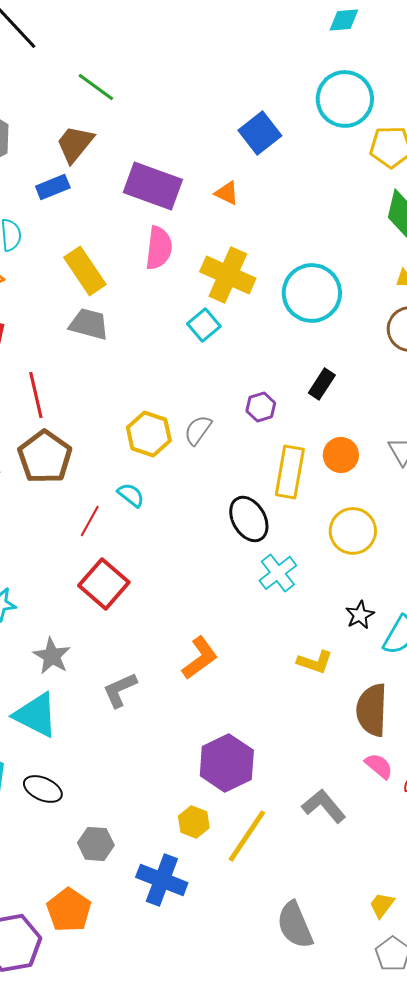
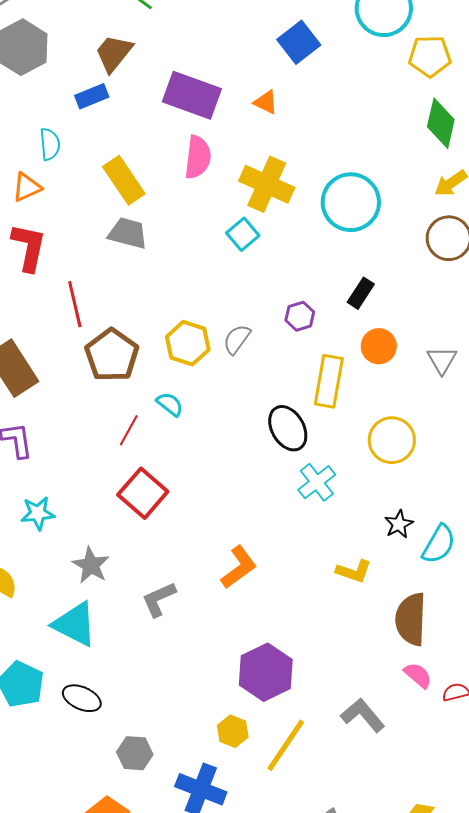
orange circle: (341, 455) -> (379, 346), moved
brown pentagon: (45, 457) -> (112, 355), moved

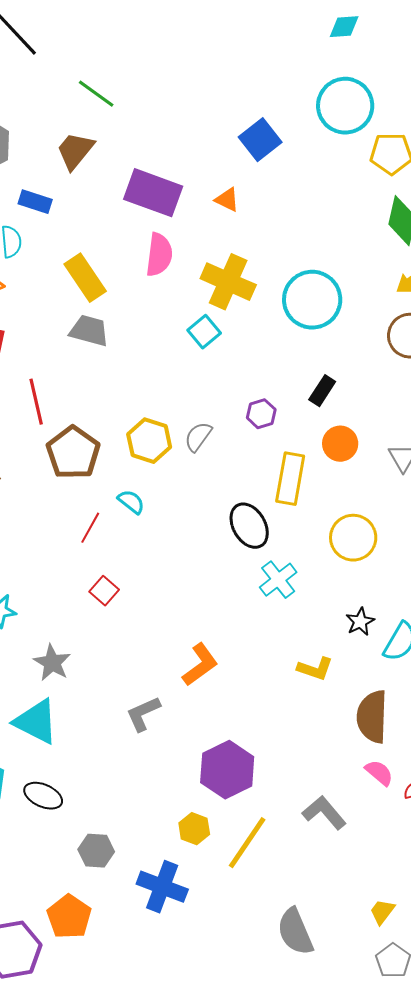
blue rectangle: (92, 96) -> (35, 202), moved, turned 40
red square: (143, 493) -> (104, 591), size x0.6
gray L-shape: (159, 599) -> (143, 714), moved

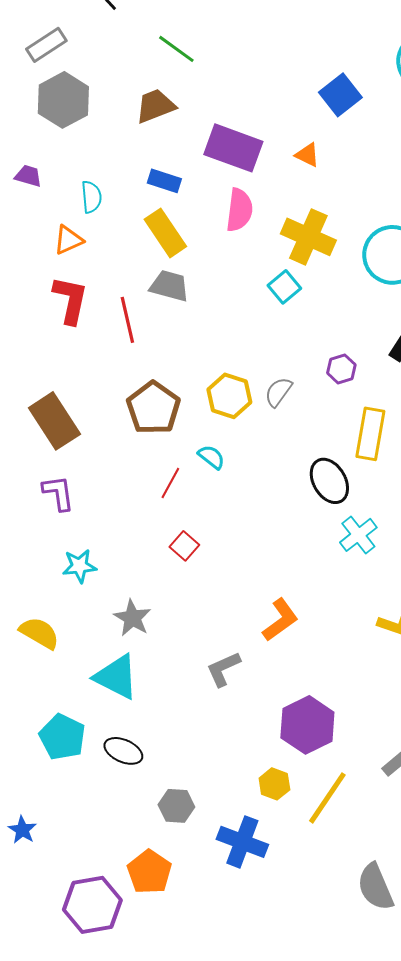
brown trapezoid: (75, 151) -> (155, 106), turned 30
blue rectangle: (35, 202) -> (164, 181), moved
red line: (36, 402) -> (127, 320), moved

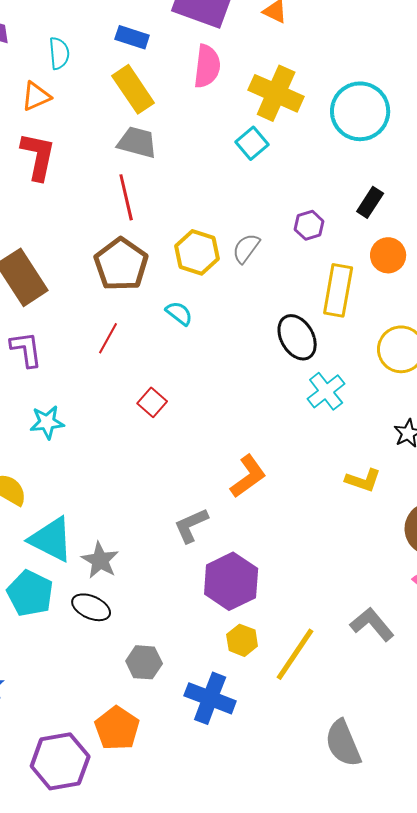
red line: (127, 320) -> (126, 197), moved
red line: (170, 483) -> (108, 338), moved
gray star: (132, 618) -> (100, 560), moved
cyan triangle: (116, 677) -> (51, 539), moved
purple hexagon: (307, 725) -> (231, 581), moved

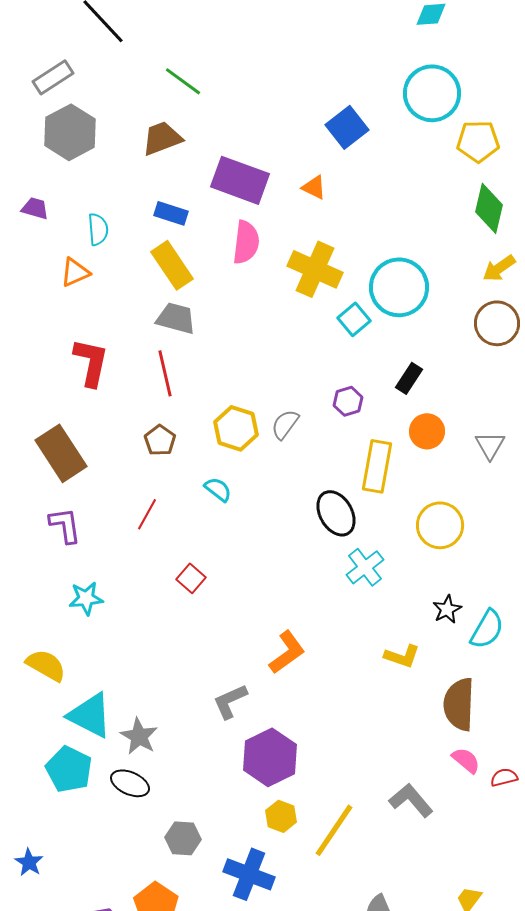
cyan square: (252, 143) -> (354, 319), moved
red L-shape: (38, 156) -> (91, 362), moved
brown pentagon: (121, 264) -> (160, 440), size x0.6

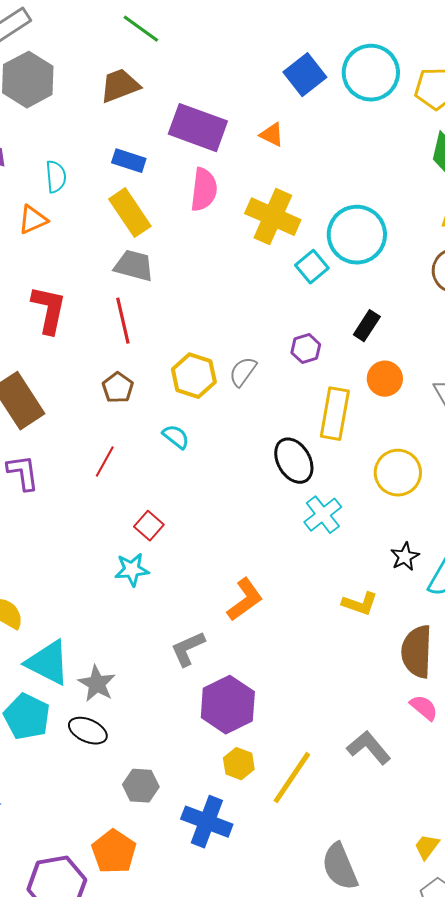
cyan circle: (432, 93) -> (371, 73), moved
cyan star: (86, 598) -> (132, 570), moved

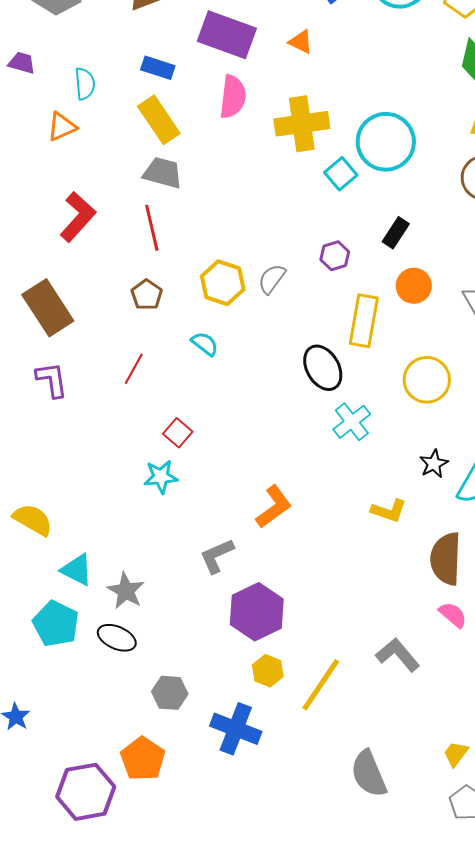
yellow cross: (273, 217) -> (302, 124), turned -32
red L-shape: (49, 310) -> (78, 217), turned 30
cyan triangle: (48, 663) -> (77, 570), size x0.7

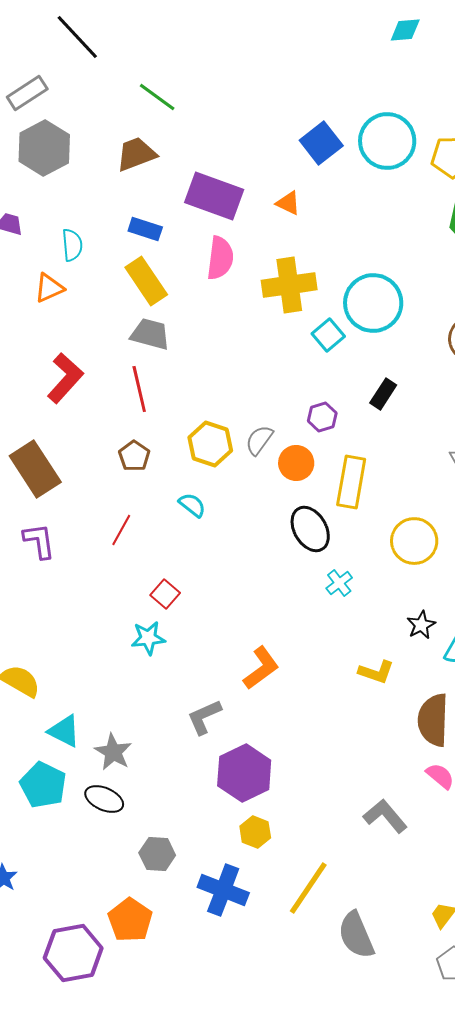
orange circle: (414, 286) -> (296, 463), moved
cyan cross: (352, 422) -> (339, 583), size x0.7
yellow line: (321, 685) -> (308, 888), moved

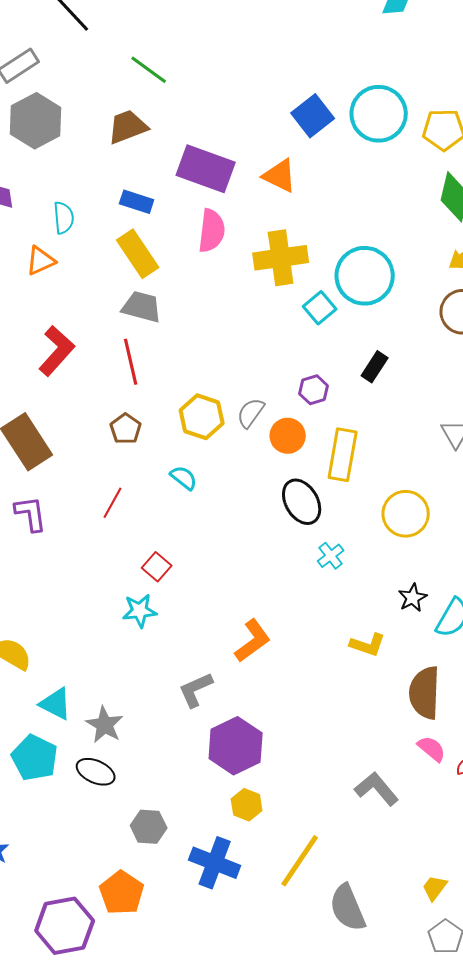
orange triangle: (288, 203) -> (280, 176), size x1.4

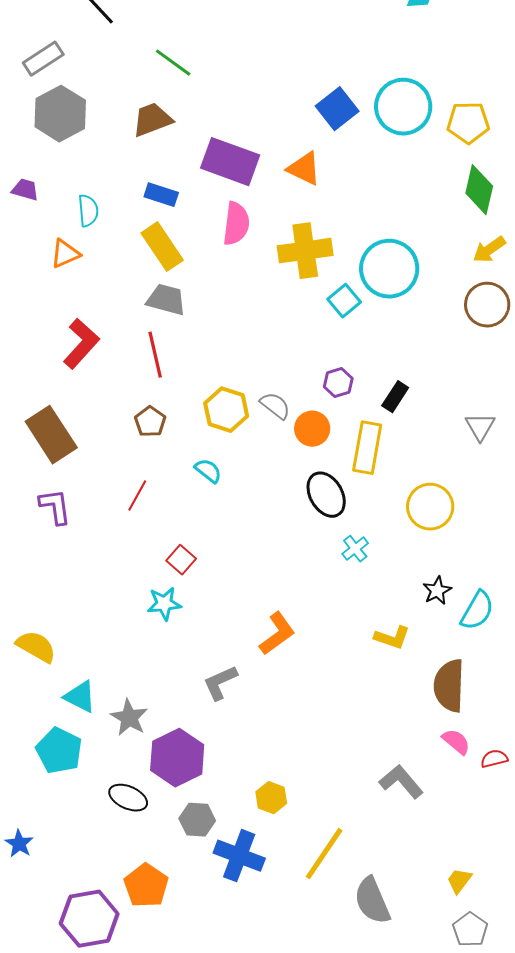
black rectangle: (375, 367) -> (395, 397), moved
gray semicircle: (251, 413) -> (275, 406), turned 92
purple hexagon: (236, 746) -> (177, 758), moved
black ellipse: (96, 772) -> (128, 798), moved
gray hexagon: (149, 827) -> (197, 820), moved

